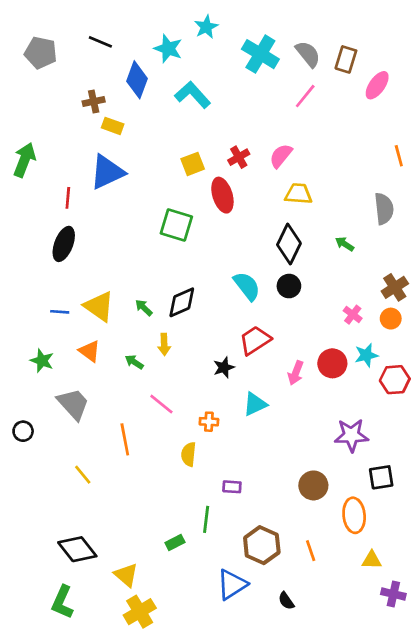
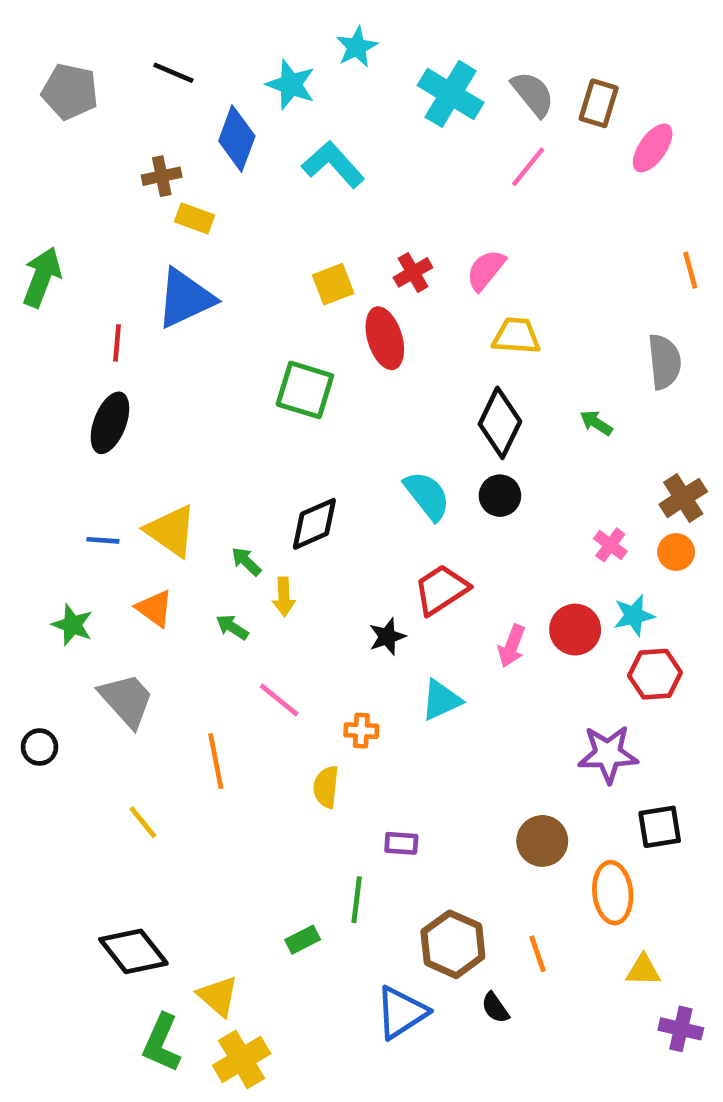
green arrow: (144, 308) -> (246, 561), moved
red hexagon: (395, 380) -> (655, 674), moved
black semicircle: (286, 601) -> (495, 1008), moved
green L-shape: (62, 602) -> (162, 1043), moved

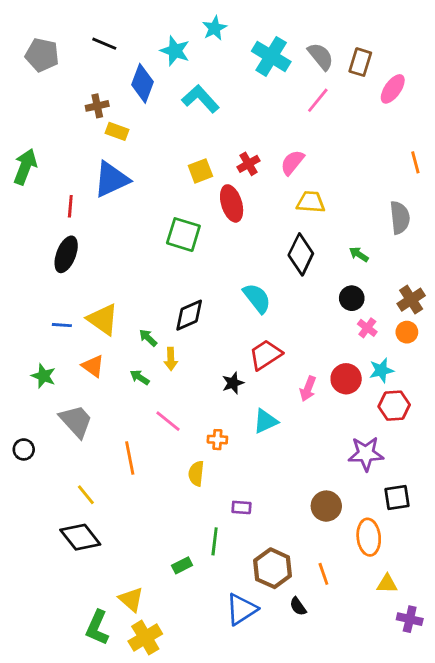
black circle: (500, 496) -> (352, 298), moved
black diamond: (133, 951) -> (80, 537), moved

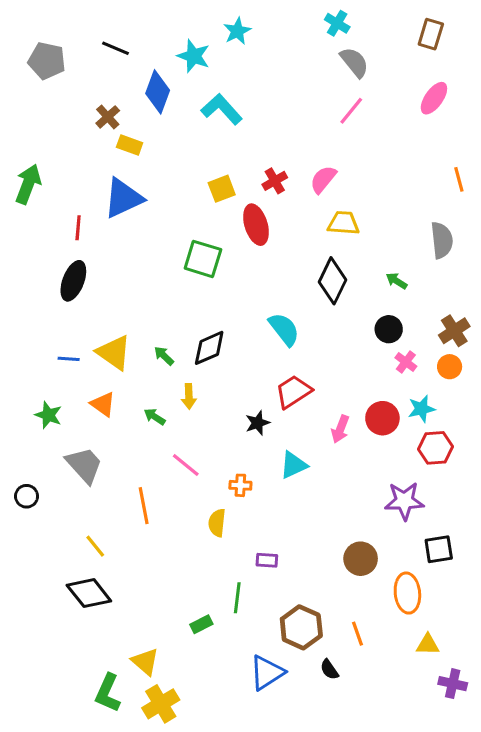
cyan cross: (271, 56) -> (337, 23), moved, size x0.6
brown rectangle: (360, 62) -> (431, 34), moved
brown cross: (97, 106) -> (108, 117), turned -30
green arrow: (148, 338) -> (164, 356), moved

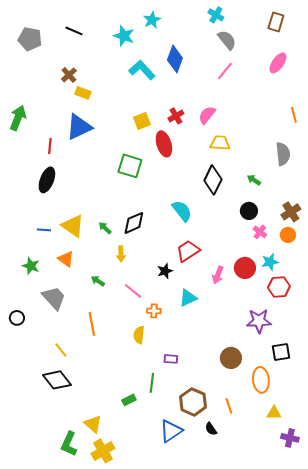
blue diamond: (158, 92) -> (175, 59), moved
green arrow: (155, 417) -> (98, 281), moved
pink line: (186, 465) -> (133, 291), moved

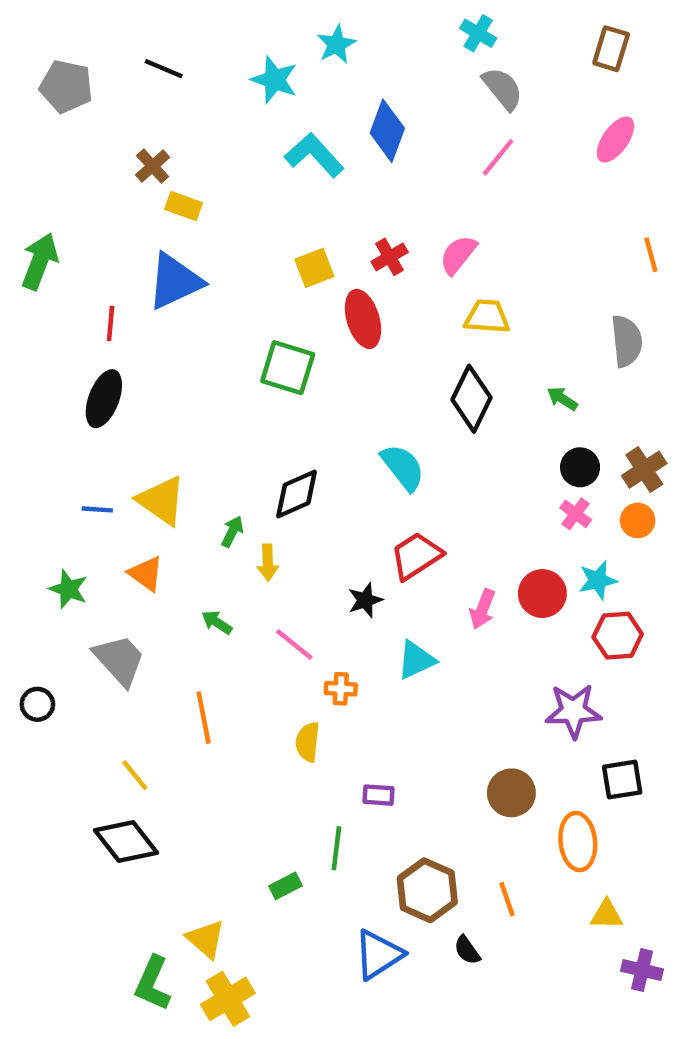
black circle: (249, 211) -> (580, 467), moved
green arrow: (105, 228) -> (232, 532), moved, turned 72

